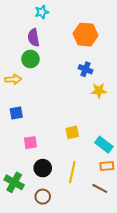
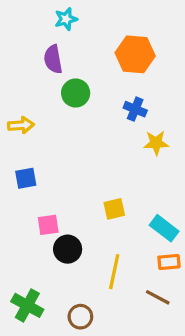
green circle: (30, 59) -> (76, 93), moved
black circle: (43, 168) -> (68, 249), moved
green cross: (14, 182) -> (27, 305), moved
brown circle: (43, 197) -> (80, 317), moved

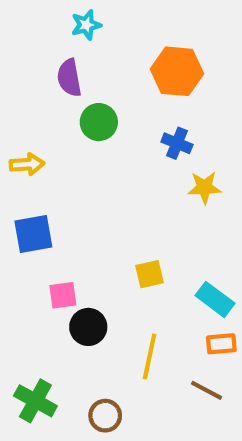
blue square: (26, 178) -> (33, 234), size x1.4

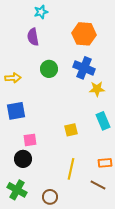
green circle: (99, 122) -> (49, 69), moved
blue cross: (177, 143) -> (84, 68), size x1.5
cyan rectangle: (215, 299) -> (103, 121), moved, turned 30
black circle: (88, 327) -> (23, 159), moved

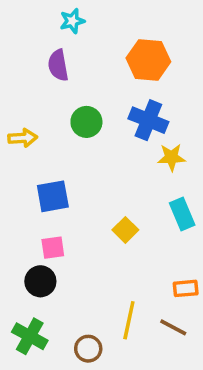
blue square: (16, 111) -> (53, 196), moved
yellow square: (71, 130) -> (125, 230), turned -32
yellow line: (71, 169) -> (129, 320), moved

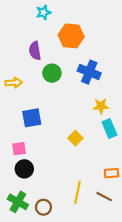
orange hexagon: (148, 60) -> (71, 36), moved
purple semicircle: (58, 65) -> (35, 51), moved
yellow star: (171, 157) -> (101, 106), moved
pink square: (53, 248) -> (19, 149), moved
brown circle: (88, 349) -> (43, 207), moved

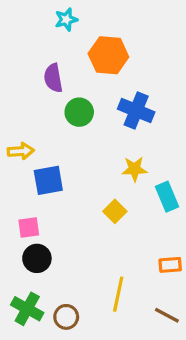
yellow arrow: (14, 83) -> (21, 151), moved
yellow star: (101, 106) -> (134, 169), moved
brown line: (104, 197) -> (167, 315), moved

